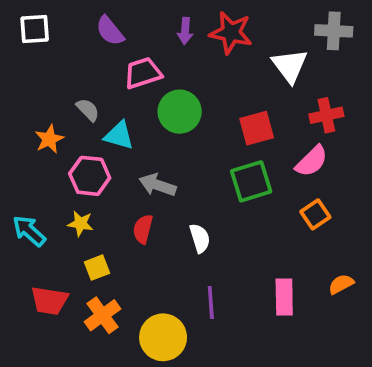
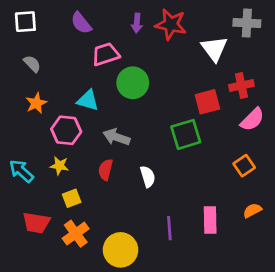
gray semicircle: (88, 110) -> (32, 64), moved
red square: (257, 128) -> (207, 102), moved
pink semicircle: (312, 161) -> (252, 119), moved
orange square: (315, 214) -> (244, 166), moved
purple line: (211, 302) -> (169, 228), moved

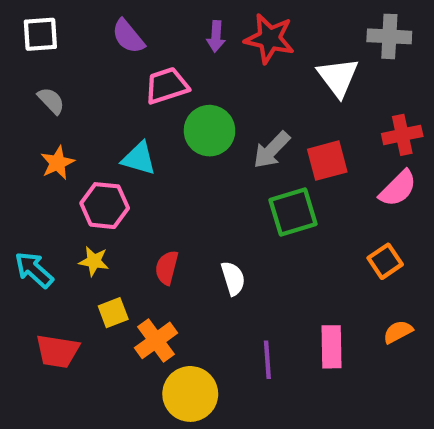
red cross: (241, 85) -> (402, 135), moved
gray arrow: (116, 137) -> (272, 150), moved, turned -65
orange cross: (76, 234) -> (156, 340), moved

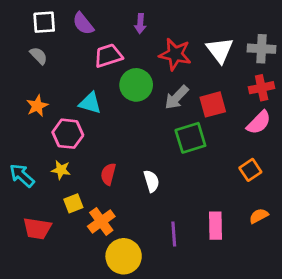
white square: (40, 34) -> (44, 22), moved
gray cross: (389, 36) -> (262, 49), moved
red star: (269, 39) -> (175, 54), moved
gray semicircle: (51, 101) -> (39, 56), moved

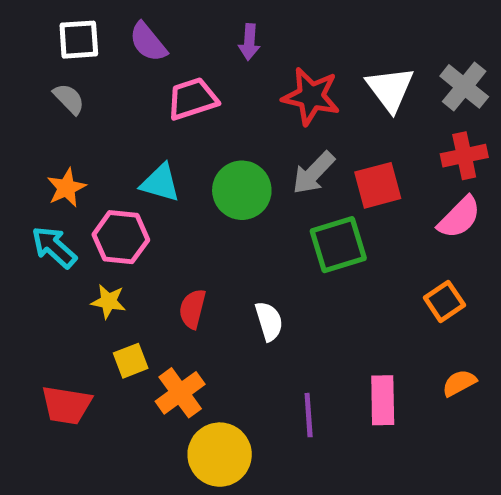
gray cross: (262, 49) -> (464, 86), turned 36
green circle: (136, 85) -> (242, 190), moved
cyan arrow: (22, 175) -> (54, 247), moved

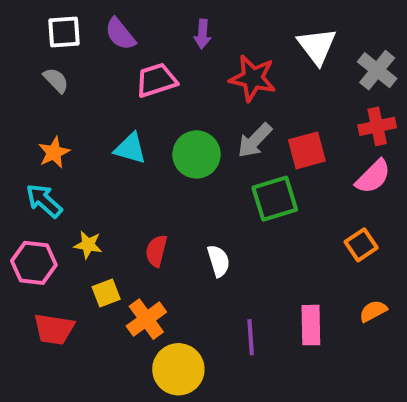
white triangle: (390, 89) -> (317, 46), moved
pink hexagon: (121, 237) -> (34, 263), moved

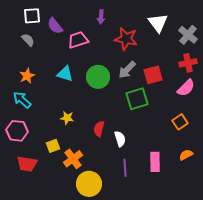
purple semicircle: (120, 34) -> (55, 26), moved
yellow star: (88, 245) -> (67, 118), moved
red semicircle: (156, 251) -> (99, 129), moved
white semicircle: (219, 261) -> (120, 139), moved

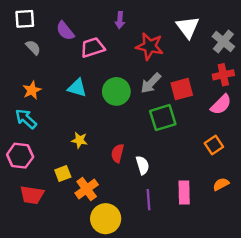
white square: (32, 16) -> (25, 19), moved

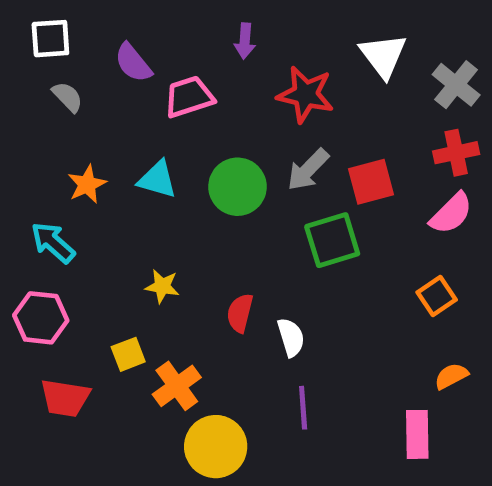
orange star: (32, 90) -> (87, 184), moved
pink rectangle: (184, 193) -> (417, 434), moved

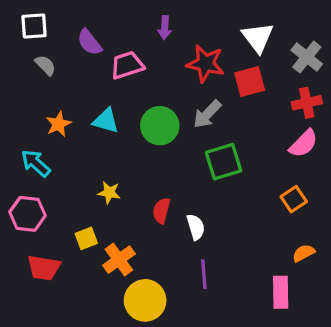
red square: (371, 182) -> (250, 82), moved

